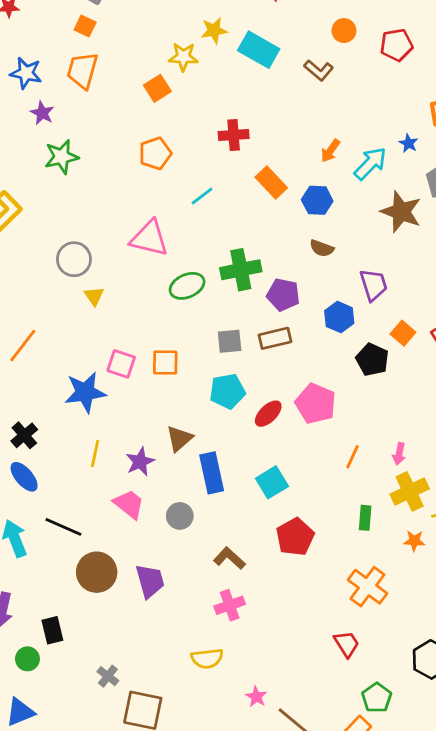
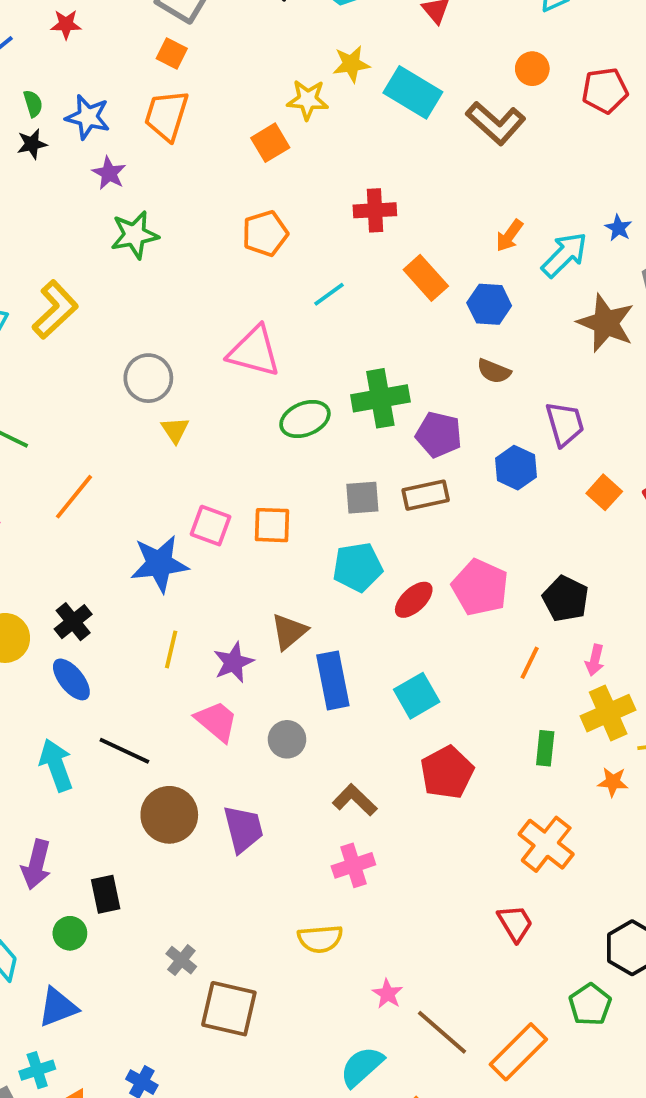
brown L-shape: (319, 70) -> (496, 123), size x1.4
black pentagon: (372, 360) -> (566, 599), moved
green pentagon: (377, 698) -> (590, 1005), moved

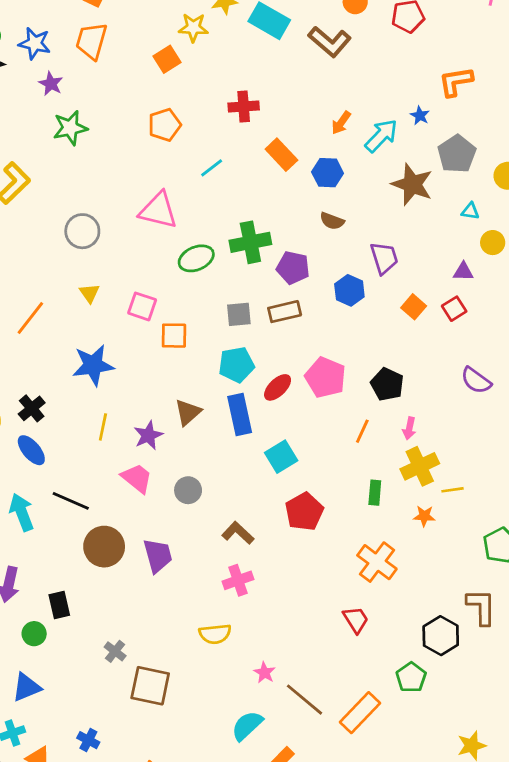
yellow triangle: (175, 430) -> (89, 293), moved
pink square: (211, 526) -> (142, 306), moved
blue rectangle: (333, 680) -> (240, 415), moved

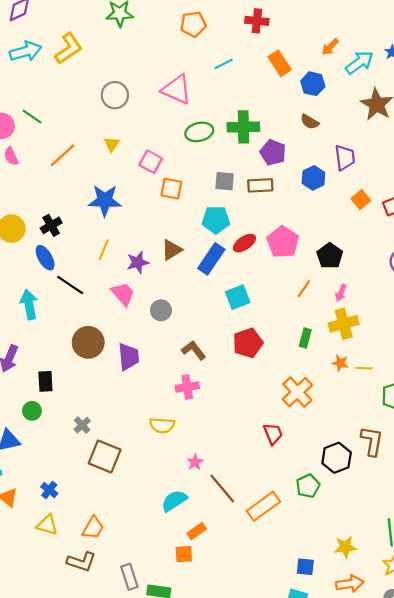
blue rectangle: (240, 415) -> (211, 259), turned 36
yellow line: (453, 490) -> (364, 368), moved
black line: (71, 501) -> (70, 285), moved
green circle: (34, 634) -> (32, 411), moved

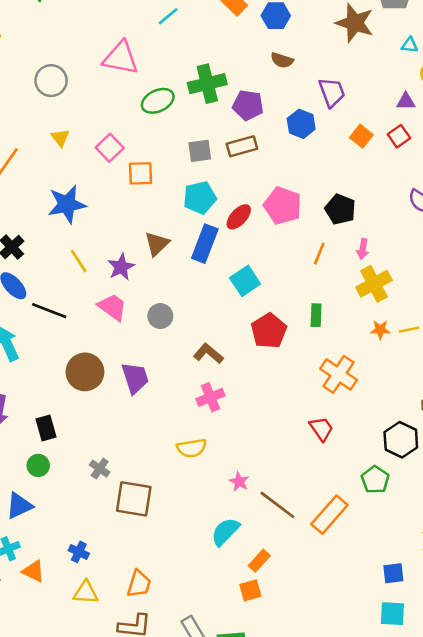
pink square: (151, 162) -> (110, 148), turned 30
yellow line: (104, 250) -> (79, 261), turned -42
green rectangle: (305, 338) -> (316, 315), moved

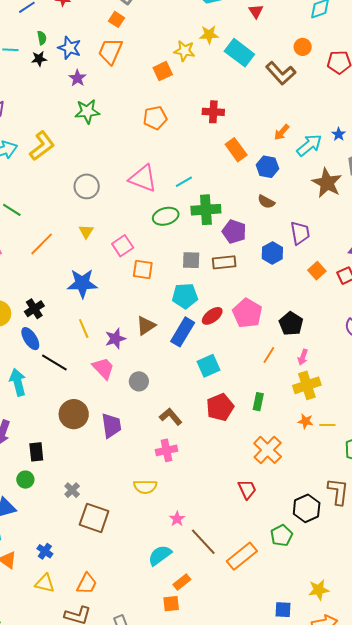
cyan line: (168, 16) -> (184, 182), moved

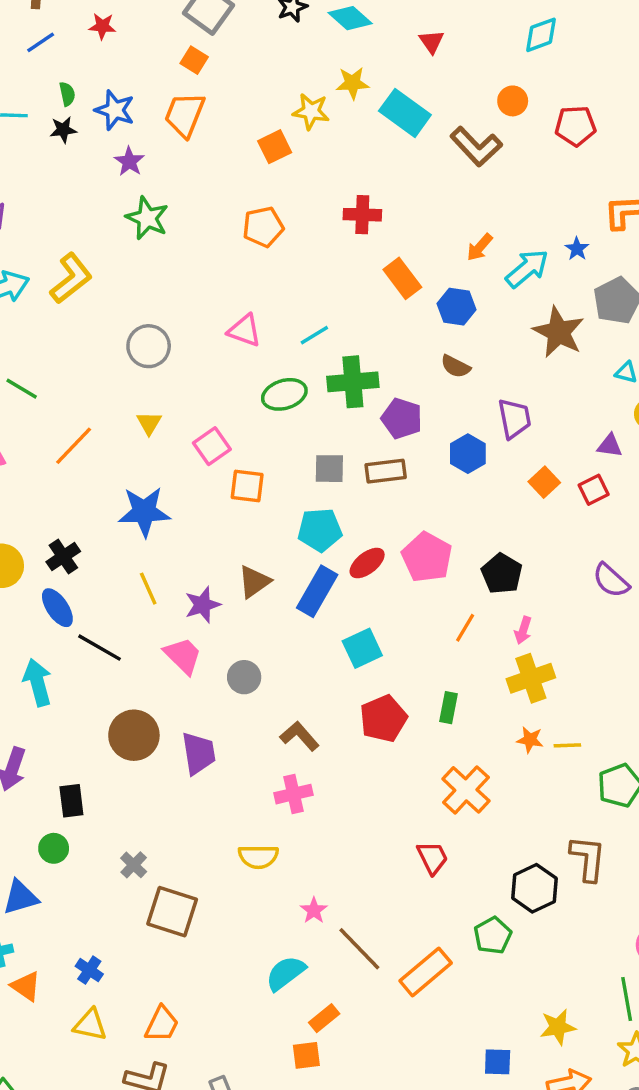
green star: (87, 111) -> (147, 218), turned 30
pink triangle: (143, 178) -> (244, 331), size x0.7

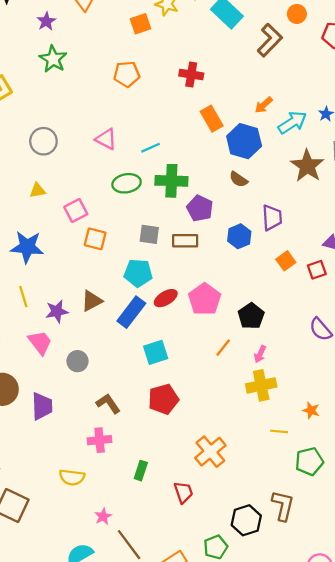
brown L-shape: (476, 146) -> (270, 40), turned -100
blue hexagon: (456, 307) -> (244, 141), size x1.4
yellow triangle: (149, 423) -> (37, 190), turned 42
green rectangle: (448, 708) -> (141, 471), moved
orange star: (530, 740) -> (311, 410), moved

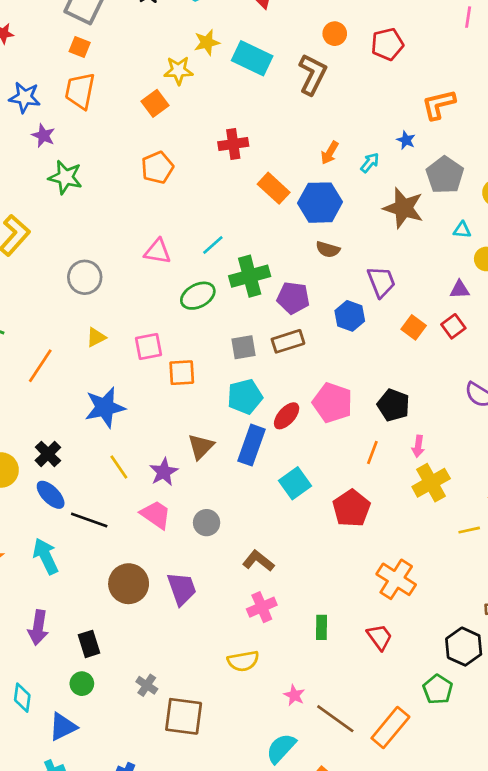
cyan arrow: (292, 122) -> (370, 163), size x0.6
pink square: (76, 211) -> (148, 347), turned 35
red pentagon: (163, 399) -> (351, 508), moved

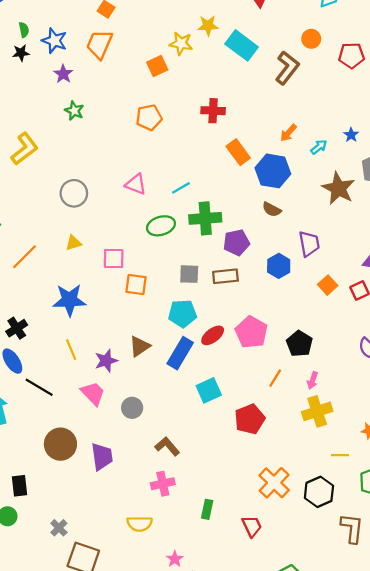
green star: (65, 177) -> (74, 111), size x0.7
purple pentagon: (293, 298) -> (236, 242), turned -30
black hexagon: (464, 647) -> (319, 492), moved

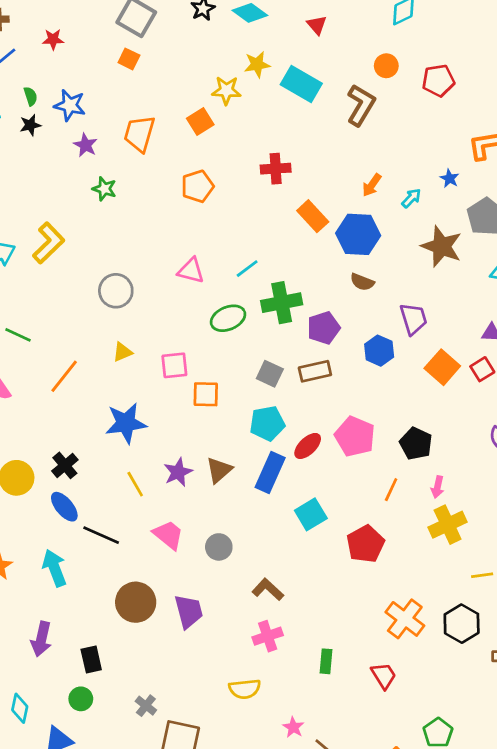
orange trapezoid: (99, 44) -> (139, 134), moved
gray square: (189, 274) -> (270, 374), turned 30
orange square: (328, 285) -> (442, 367), size x1.4
purple star: (106, 361) -> (178, 472), moved

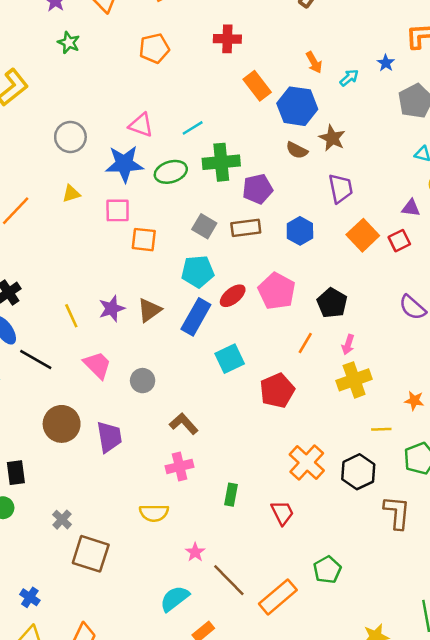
orange arrow: (372, 185) -> (314, 62), turned -70
brown star: (442, 246) -> (332, 138), moved, size x0.7
blue hexagon: (379, 351) -> (300, 231), moved
blue star: (126, 423) -> (124, 164), moved

